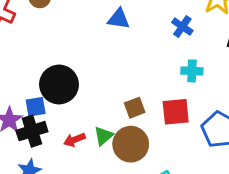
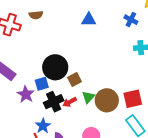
brown square: (135, 108) -> (75, 79), moved
red square: (176, 112) -> (133, 99), moved
black cross: (32, 131) -> (54, 102), moved

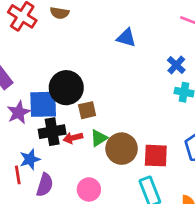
blue cross: (131, 20) -> (176, 65), moved
blue square: (42, 84) -> (43, 104), size x1.6

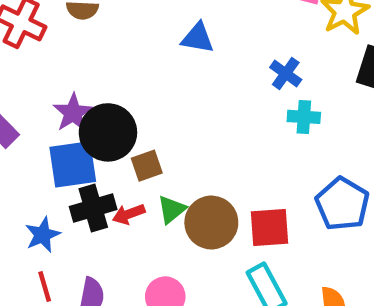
purple star: (19, 112) -> (73, 113), moved
blue star: (30, 159) -> (43, 235), moved

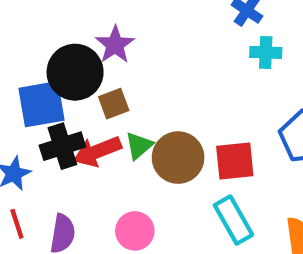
purple star: (73, 113) -> (115, 45), moved
red arrow: (129, 214) -> (97, 151), size x1.5

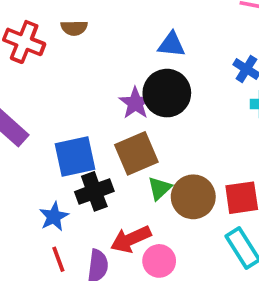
black circle: (75, 72) -> (167, 93), moved
brown square: (114, 104) -> (136, 153), size x1.6
red arrow: (97, 151) -> (131, 239), moved

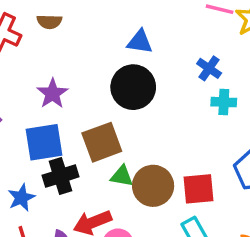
purple star: (135, 103) -> (52, 93), moved
green triangle: (160, 188) -> (122, 176), turned 50

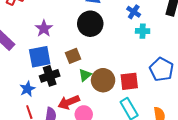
brown square: (102, 142) -> (73, 56), size x0.7
green triangle: (122, 176) -> (85, 75), turned -48

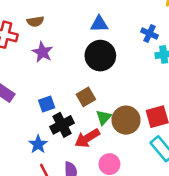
purple star: (44, 29) -> (42, 52), moved
blue square: (40, 57) -> (47, 104), size x0.6
red arrow: (69, 102) -> (87, 138), moved

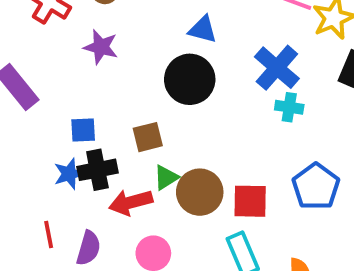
blue cross: (150, 33) -> (277, 68), size x1.6
purple star: (42, 52) -> (101, 47), turned -30
blue star: (38, 144) -> (69, 174), moved

